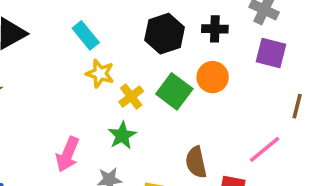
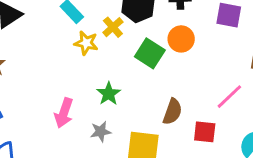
yellow cross: (131, 97) -> (113, 27), moved
brown semicircle: (196, 162) -> (172, 112), turned -144

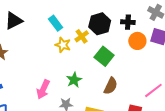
orange circle: (181, 39) -> (137, 41), moved
brown semicircle: (172, 112) -> (111, 86), moved

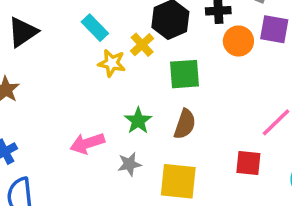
green square: (104, 56) -> (185, 74), turned -36
brown semicircle: (111, 86) -> (185, 124), moved
pink arrow: (43, 89) -> (87, 143), turned 54

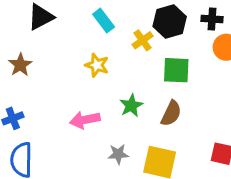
yellow star: (112, 63) -> (97, 65), moved
gray star: (129, 164) -> (118, 154), moved

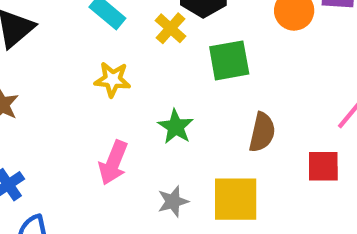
brown semicircle: (171, 113) -> (262, 132), moved
pink arrow: (85, 120) -> (113, 163), turned -44

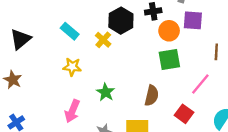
green square: (229, 60) -> (169, 59), moved
red square: (323, 166) -> (184, 114), turned 36

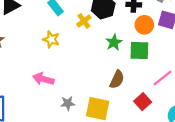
green star: (106, 92) -> (114, 42), moved
pink arrow: (72, 111) -> (43, 79), turned 72

